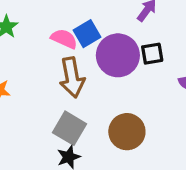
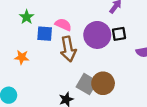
blue square: (87, 34) -> (45, 34), moved, turned 35
gray square: (70, 128) -> (87, 84), moved

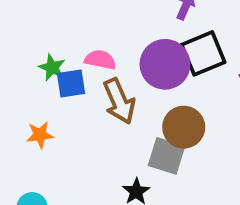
green star: (27, 17) -> (52, 68), moved
black square: (119, 34) -> (203, 53), size x1.6
brown circle: (103, 83) -> (184, 127), moved

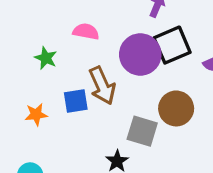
pink semicircle: (100, 60) -> (86, 32), moved
blue square: (71, 84) -> (76, 101), moved
brown circle: (184, 127) -> (176, 108), moved

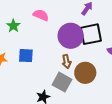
brown arrow: (102, 86) -> (66, 61), moved, size x0.6

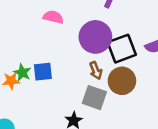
green star: (13, 26) -> (22, 73), moved
black square: (91, 34) -> (122, 49), moved

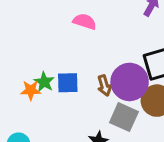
purple circle: (95, 37) -> (130, 82), moved
brown arrow: (96, 70) -> (104, 85), moved

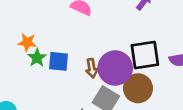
orange star: (31, 90) -> (27, 42), moved

